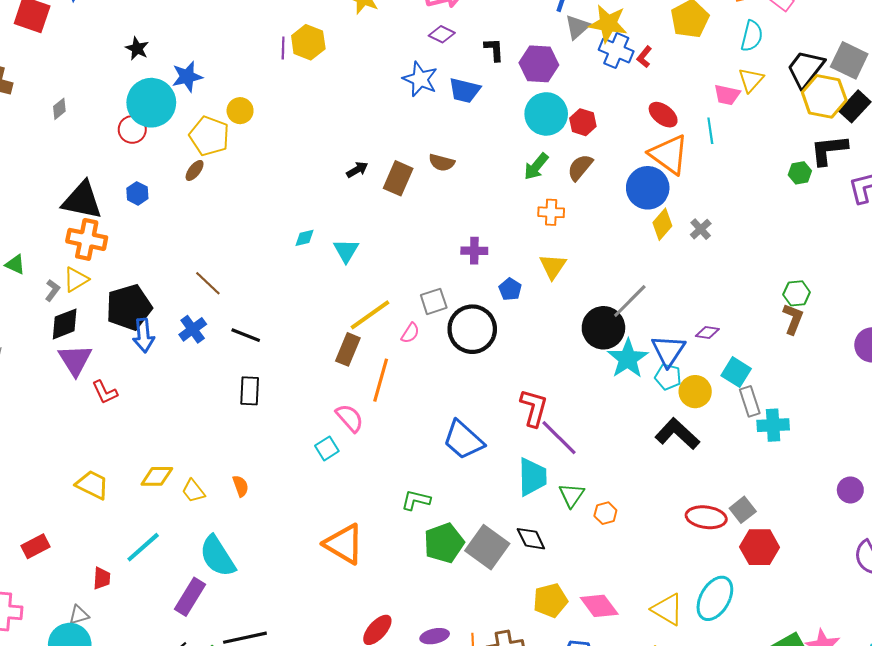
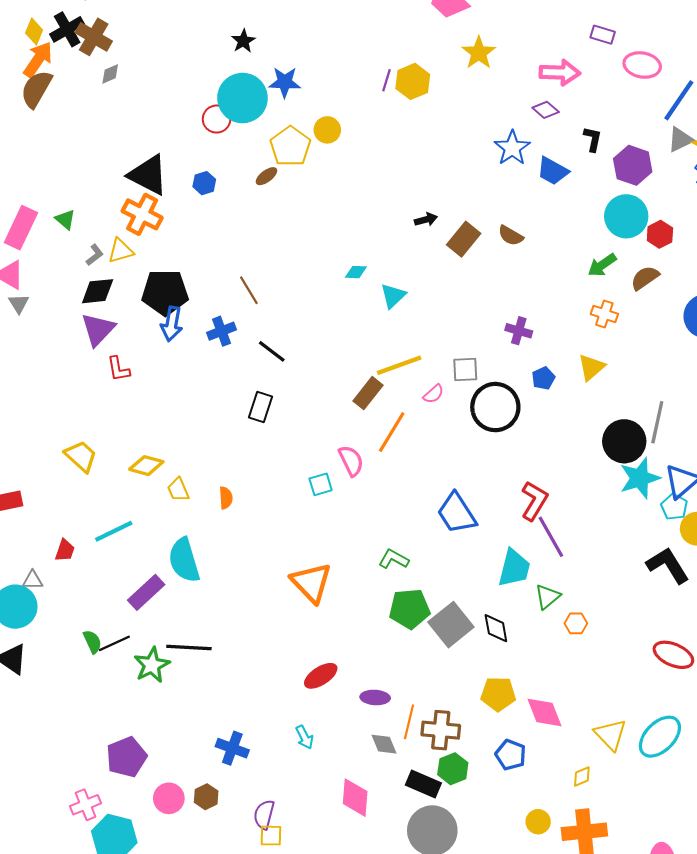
gray diamond: (59, 109) -> (110, 74), moved
gray line: (630, 301) -> (657, 422), turned -48

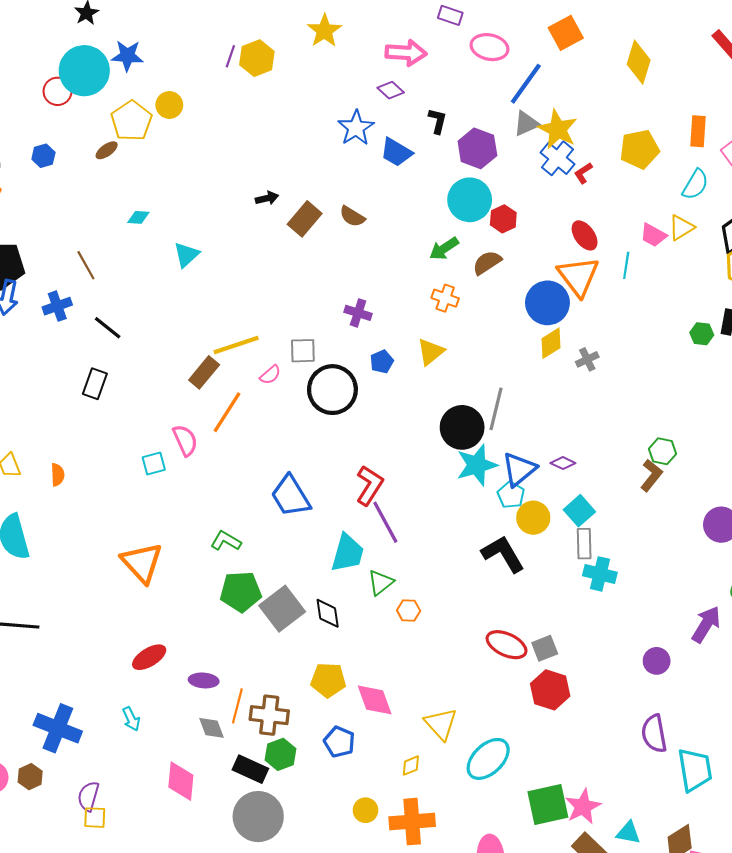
cyan diamond: (356, 272) -> (138, 217), moved
cyan triangle: (393, 296) -> (186, 255), moved
cyan ellipse: (660, 737) -> (488, 759), moved
blue cross: (232, 748) -> (58, 728), size x1.4

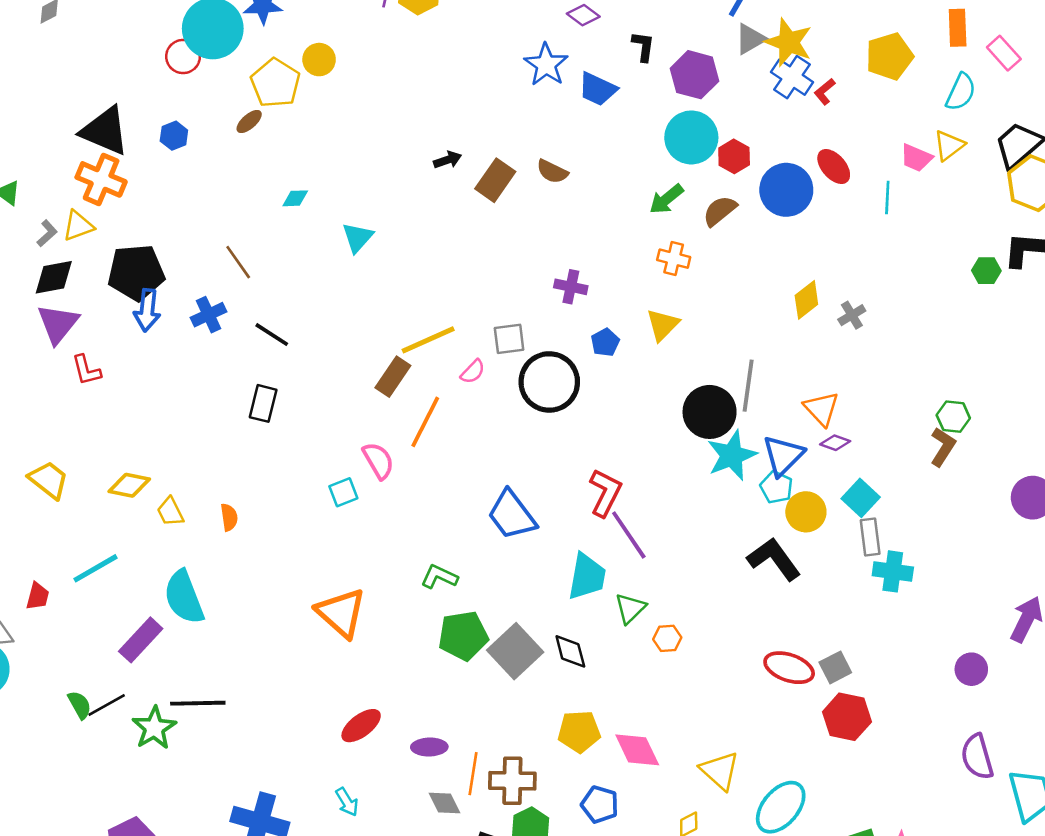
orange triangle: (578, 276) -> (821, 409), moved, size x0.7
blue circle: (547, 303) -> (786, 190), moved

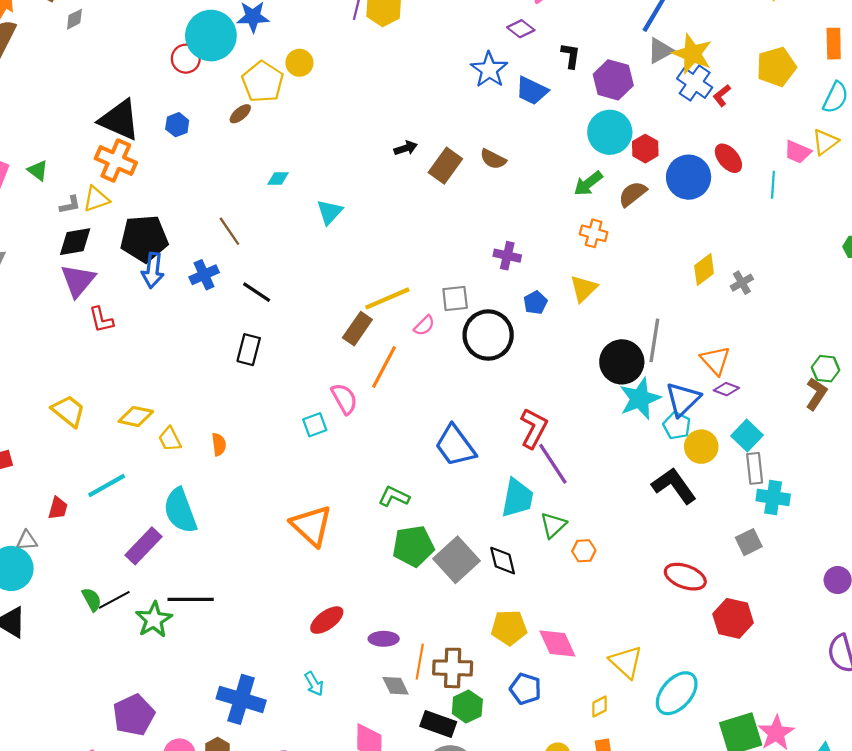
gray L-shape: (47, 233) -> (70, 205), turned 30
gray square: (835, 667) -> (749, 542), moved

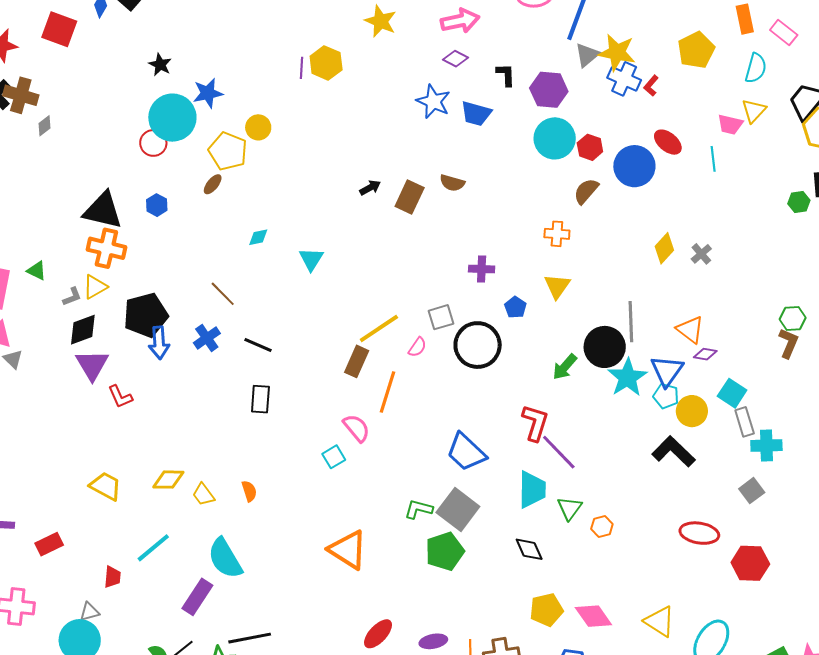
green arrow: (588, 184) -> (565, 367), moved
gray square: (456, 560) -> (458, 509), moved

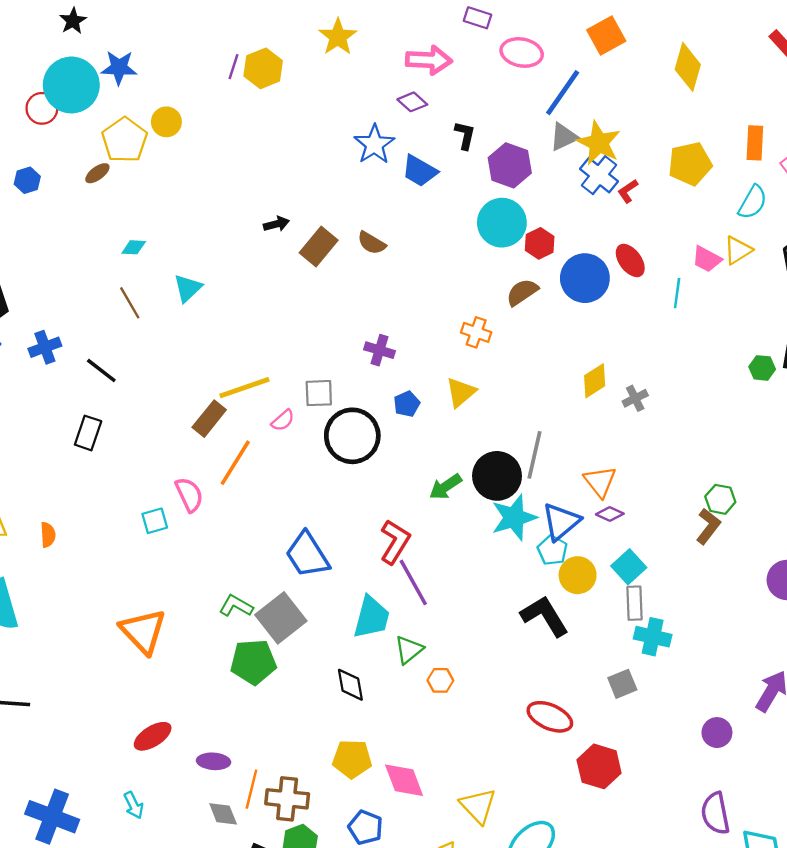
brown line: (223, 294) -> (130, 303), moved

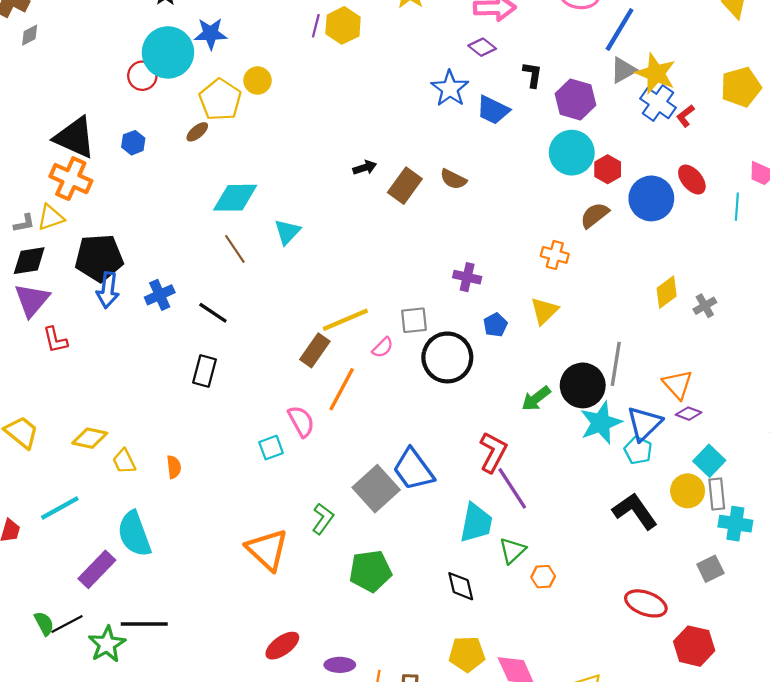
cyan diamond: (134, 247) -> (235, 198), size x2.0
yellow circle: (578, 575) -> (688, 491), moved
green L-shape: (236, 606) -> (323, 519), moved, turned 100
gray square: (281, 618) -> (376, 489), moved

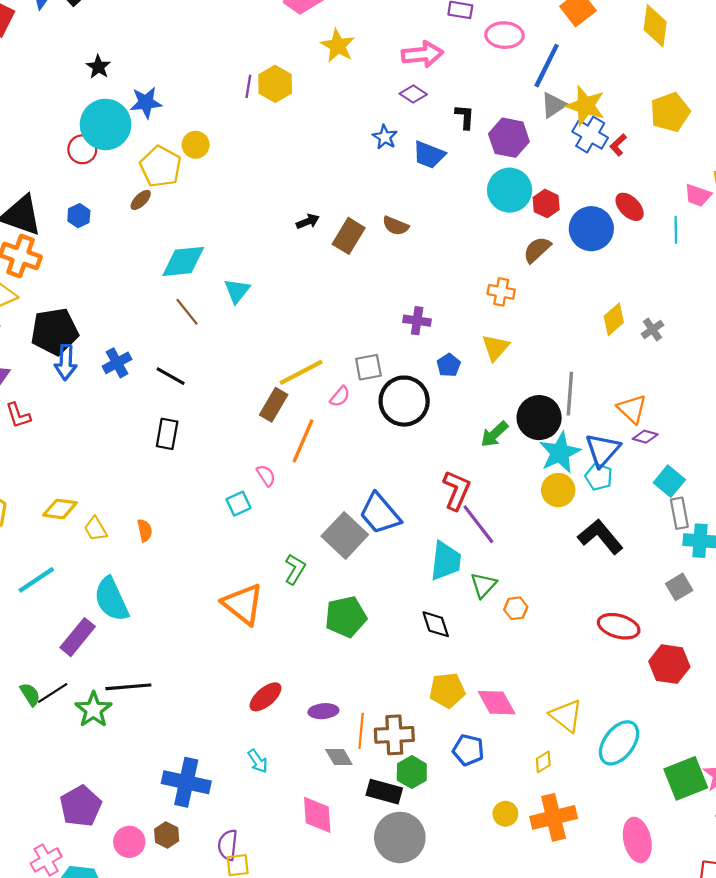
blue star: (450, 88) -> (385, 137), size x0.7
pink semicircle: (301, 421) -> (266, 475), size x0.7
yellow circle: (688, 491) -> (558, 490), moved

